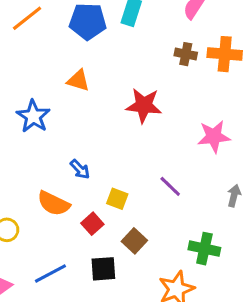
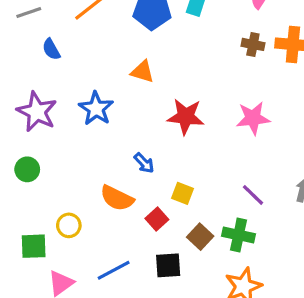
red star: (144, 105) -> (186, 117), moved
pink star: (214, 137) -> (253, 118), moved
purple line: (170, 186) -> (253, 195), moved
green cross: (204, 249) -> (239, 235), moved

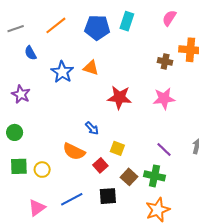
brown cross: (253, 44) -> (165, 61), moved
blue star: (96, 109) -> (62, 72), moved
purple star: (37, 112) -> (21, 94), size x0.7
green square: (34, 246) -> (19, 166), moved

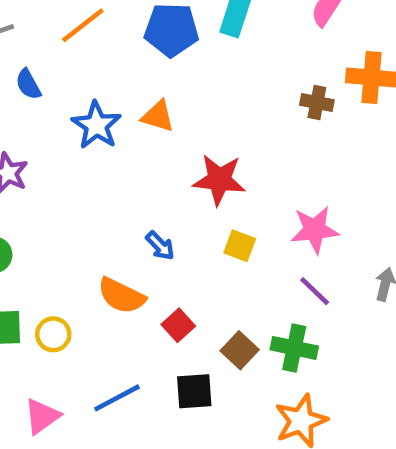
pink star: (164, 99) -> (315, 230), moved
yellow square: (117, 148) -> (240, 246), moved

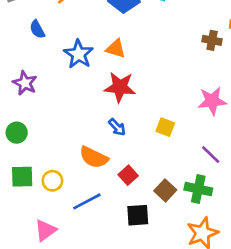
red star: (219, 180) -> (120, 87), moved
pink star: (315, 230) -> (212, 101), moved
blue line: (117, 398) -> (87, 201), moved

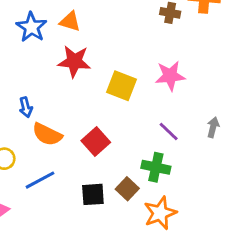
blue arrow: (117, 127) -> (26, 107), moved, turned 30
yellow square: (165, 127) -> (122, 86), moved, size x1.5
red square: (128, 175) -> (96, 142), moved, size x1.4
brown square: (165, 190) -> (127, 189), moved

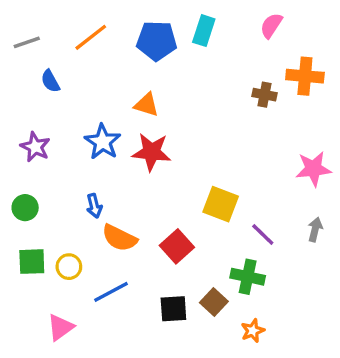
blue star: (31, 27) -> (103, 142), moved
pink star: (170, 76) -> (313, 169), moved
yellow square: (122, 86) -> (221, 204), moved
orange star: (160, 213) -> (253, 331), size x0.6

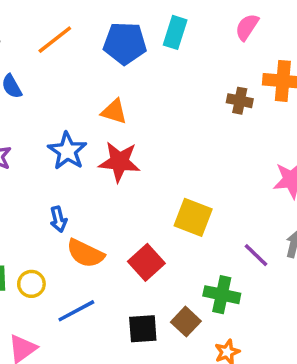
purple line: (263, 235) -> (256, 255), moved

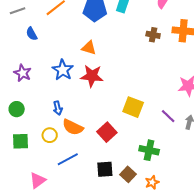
brown cross: (240, 101) -> (153, 35), moved
purple line: (256, 255) -> (168, 116), moved
yellow circle: (31, 284) -> (50, 135), moved
brown square: (186, 322) -> (128, 174), moved

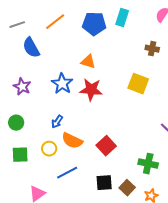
blue semicircle: (32, 34) -> (31, 48), size x1.5
yellow square: (133, 107) -> (138, 84), moved
blue arrow: (58, 108) -> (57, 122), turned 48

